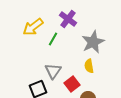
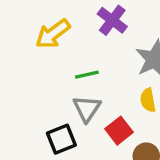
green line: (53, 39) -> (87, 75), moved, turned 48

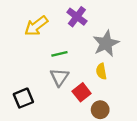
black square: (61, 139) -> (23, 98), moved

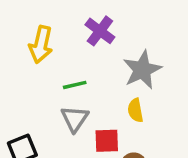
yellow arrow: (36, 26) -> (41, 44), turned -40
red square: (82, 92) -> (107, 141), turned 36

